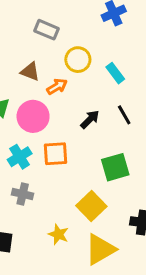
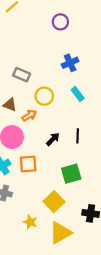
cyan rectangle: (115, 73) -> (78, 94), moved
black line: (124, 115) -> (78, 136), turned 32

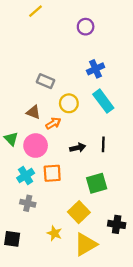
cyan rectangle: (78, 94) -> (103, 101), size x1.5
black arrow: (53, 139) -> (78, 148), turned 32

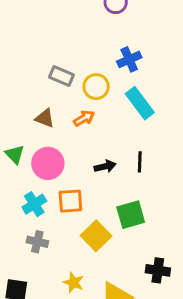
yellow circle: (69, 103) -> (96, 87), moved
orange arrow: (53, 123) -> (84, 118), moved
yellow square: (79, 212) -> (96, 236), moved

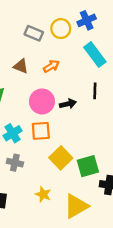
yellow circle: (96, 87) -> (61, 29), moved
black line: (140, 162) -> (95, 91), moved
pink circle: (48, 163) -> (42, 101), moved
green square: (131, 215) -> (88, 166), moved

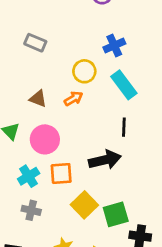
yellow circle: (61, 29) -> (84, 71), moved
gray rectangle: (34, 33) -> (35, 43), moved
pink circle: (42, 101) -> (45, 139), moved
black arrow: (68, 104) -> (105, 160), moved, size x1.6

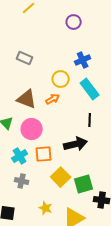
brown triangle: (38, 99) -> (27, 99), size x1.5

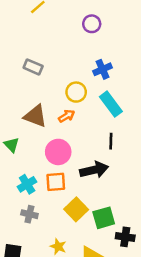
pink circle: (32, 129) -> (58, 152), moved

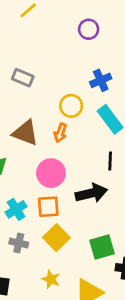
orange arrow: (67, 116) -> (60, 133), turned 140
yellow square: (76, 209) -> (56, 238), moved

